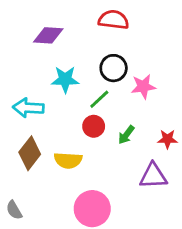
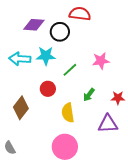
black circle: (114, 68) -> (60, 32), moved
cyan arrow: (28, 108) -> (20, 59), moved
red circle: (94, 126) -> (48, 89), moved
yellow semicircle: (68, 160) -> (68, 113), moved, turned 78

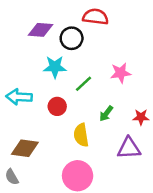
cyan arrow: (20, 59) -> (19, 97), moved
brown diamond: (21, 108) -> (25, 148), moved, turned 60

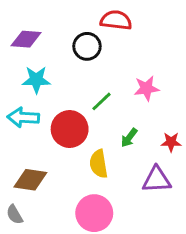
purple diamond: (40, 30) -> (26, 39), moved
cyan star: (55, 67) -> (36, 80), moved
red circle: (57, 106) -> (70, 129), size x1.6

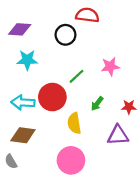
cyan arrow: (23, 117) -> (23, 103), moved

